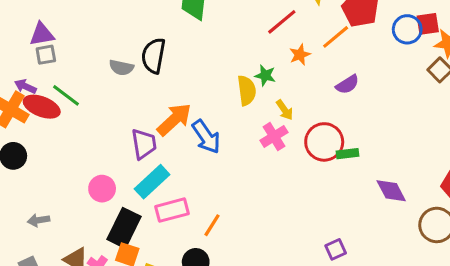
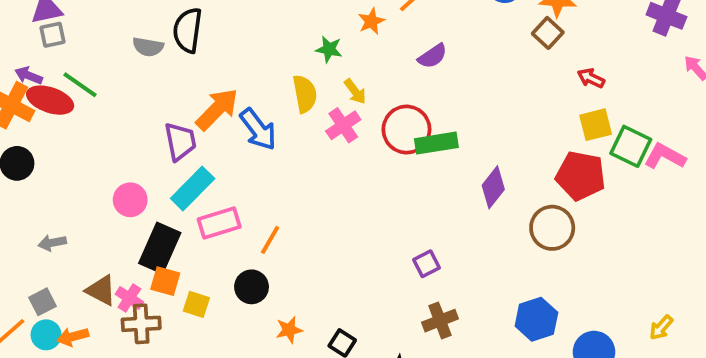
yellow semicircle: (247, 90) -> (305, 94), moved
green rectangle: (348, 154) -> (436, 143), size x1.5
purple diamond: (391, 191) -> (493, 187), turned 68

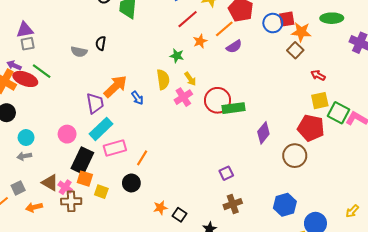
black semicircle: (188, 30) -> (101, 43), size x0.6
purple semicircle: (433, 56) -> (234, 47), moved
blue arrow: (258, 129) -> (137, 98), size x0.6
orange star: (289, 330) -> (160, 208), moved
cyan circle: (46, 335) -> (26, 138), moved

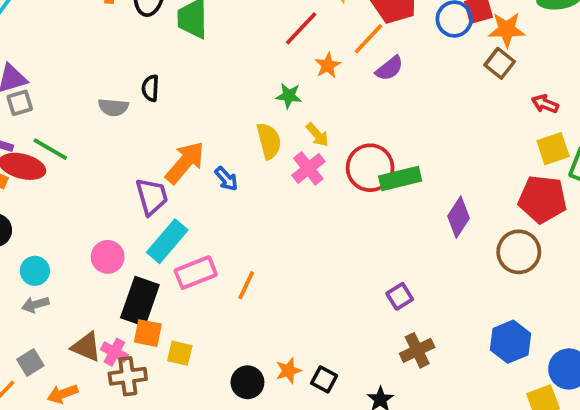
black circle: (131, 183) -> (247, 382), moved

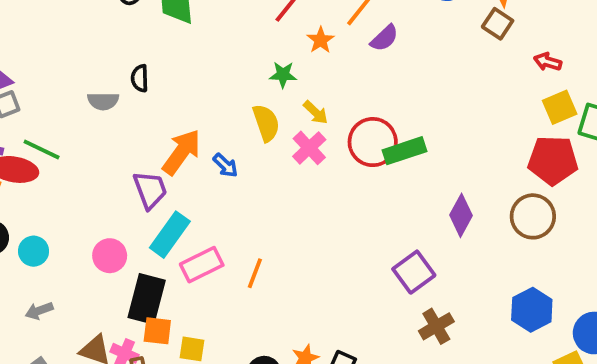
purple diamond: (459, 217) -> (461, 215), moved
cyan circle: (35, 271) -> (34, 251), moved
purple square: (400, 296) -> (414, 272), size x1.5

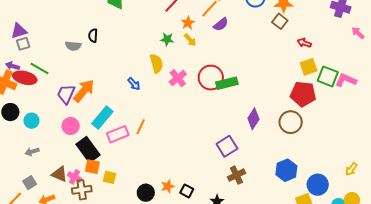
yellow arrow: (316, 112) -> (190, 40), moved
orange arrow: (182, 152) -> (84, 91), moved
purple trapezoid: (150, 190) -> (66, 94), moved, turned -140
orange line: (255, 273) -> (141, 127), moved
black rectangle: (147, 299) -> (88, 150), turned -55

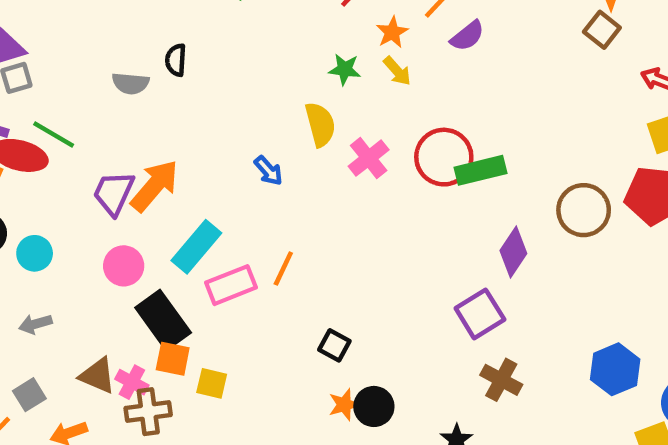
purple diamond: (253, 119) -> (513, 252), moved
brown circle: (291, 122) -> (584, 210), moved
brown cross: (236, 175) -> (501, 380), turned -36
black square: (187, 191) -> (334, 345), moved
black circle: (146, 193) -> (374, 406), moved

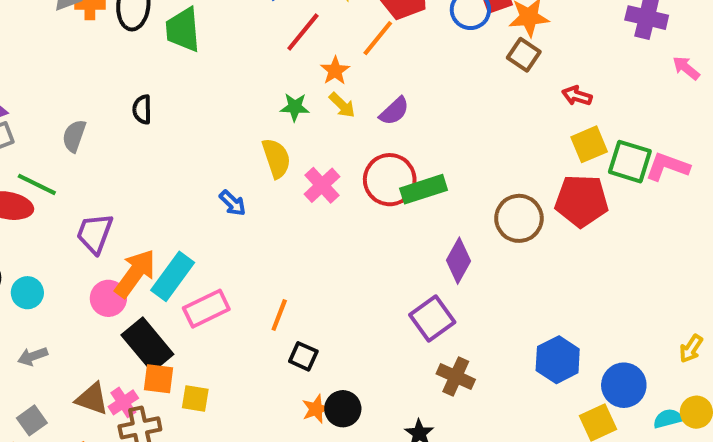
purple semicircle: (467, 36) -> (394, 111), moved
gray semicircle: (131, 83) -> (74, 136), moved, turned 108
orange arrow: (155, 186) -> (135, 273), moved
orange line: (283, 268) -> (279, 315), moved
pink cross: (132, 382) -> (123, 402), turned 32

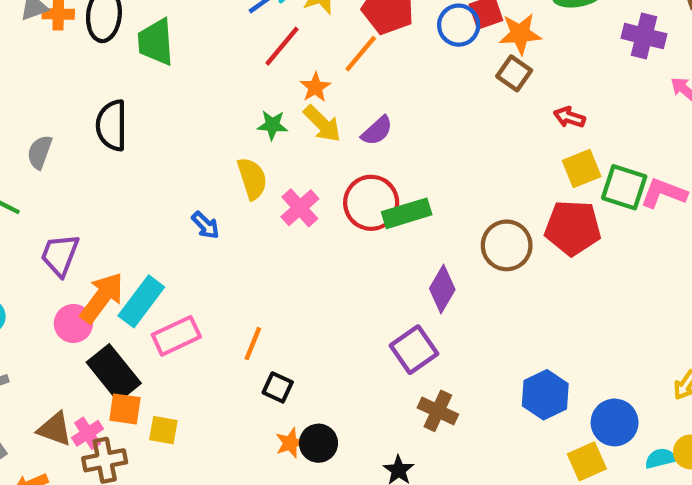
yellow arrow: (342, 105) -> (322, 124), size x1.4
black semicircle: (142, 110) -> (112, 125), size x1.6

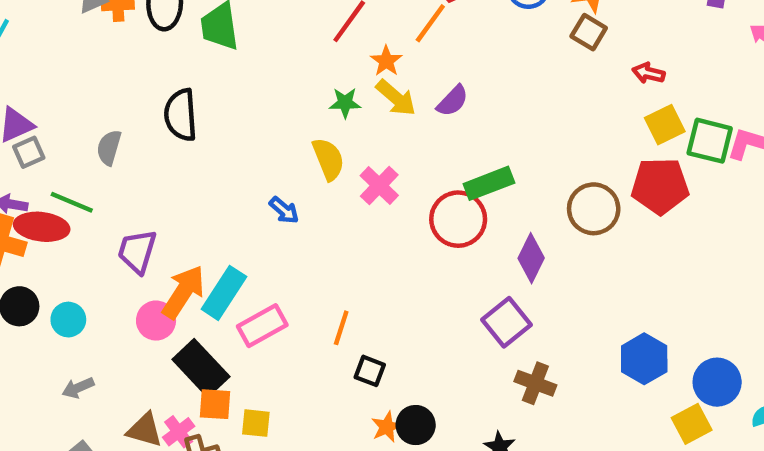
red circle: (371, 203) -> (458, 219), moved

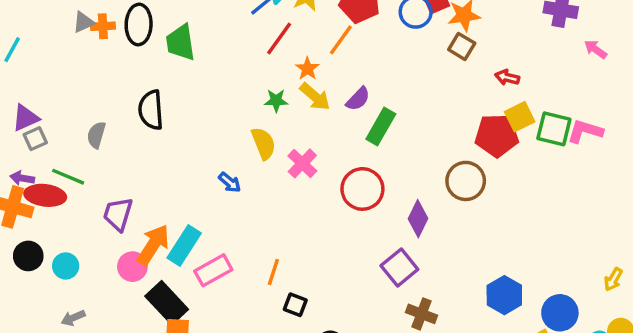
green rectangle: (489, 183) -> (381, 126), moved, turned -39
red pentagon: (660, 186) -> (497, 135), moved

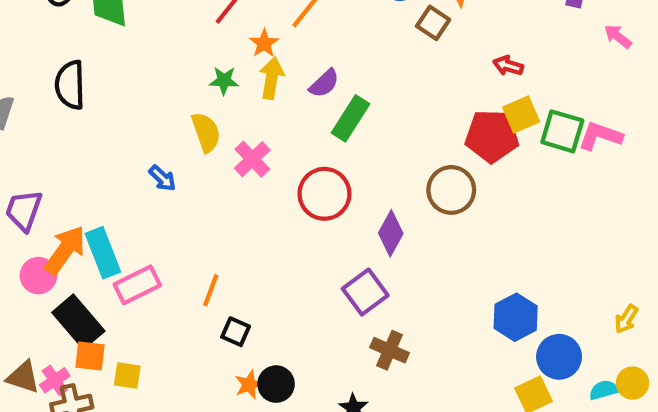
brown square: (462, 46) -> (433, 23), moved
yellow arrow: (315, 97) -> (272, 78), turned -124
cyan rectangle: (184, 245) -> (103, 253), turned -57
blue hexagon: (504, 295) -> (516, 317), moved

